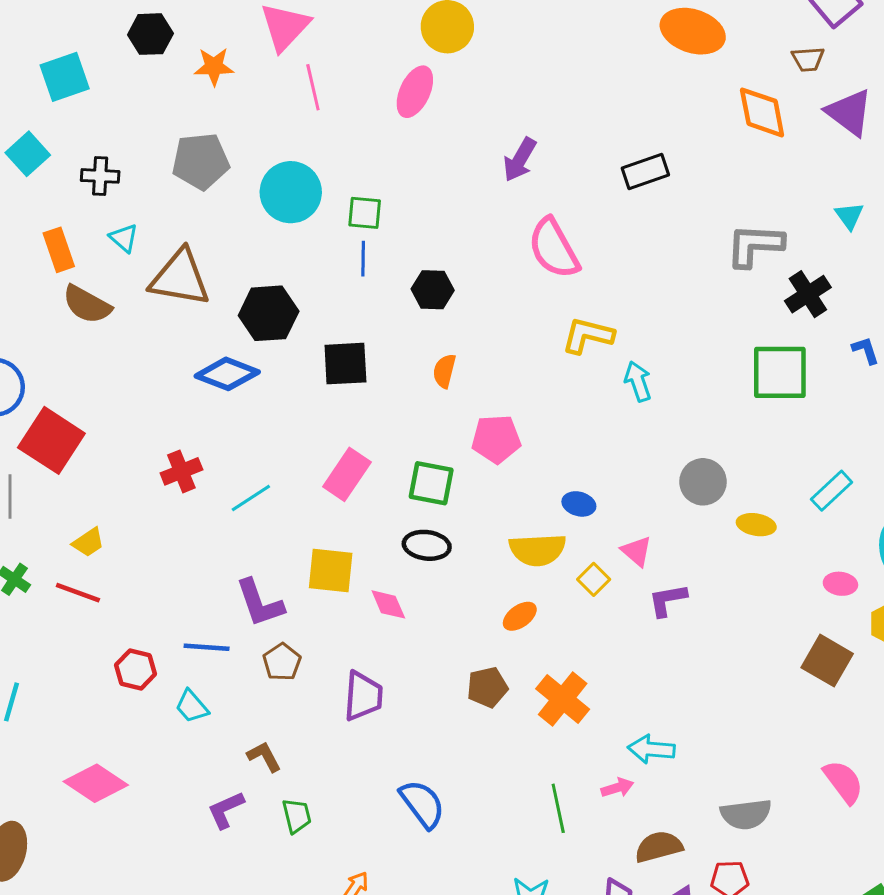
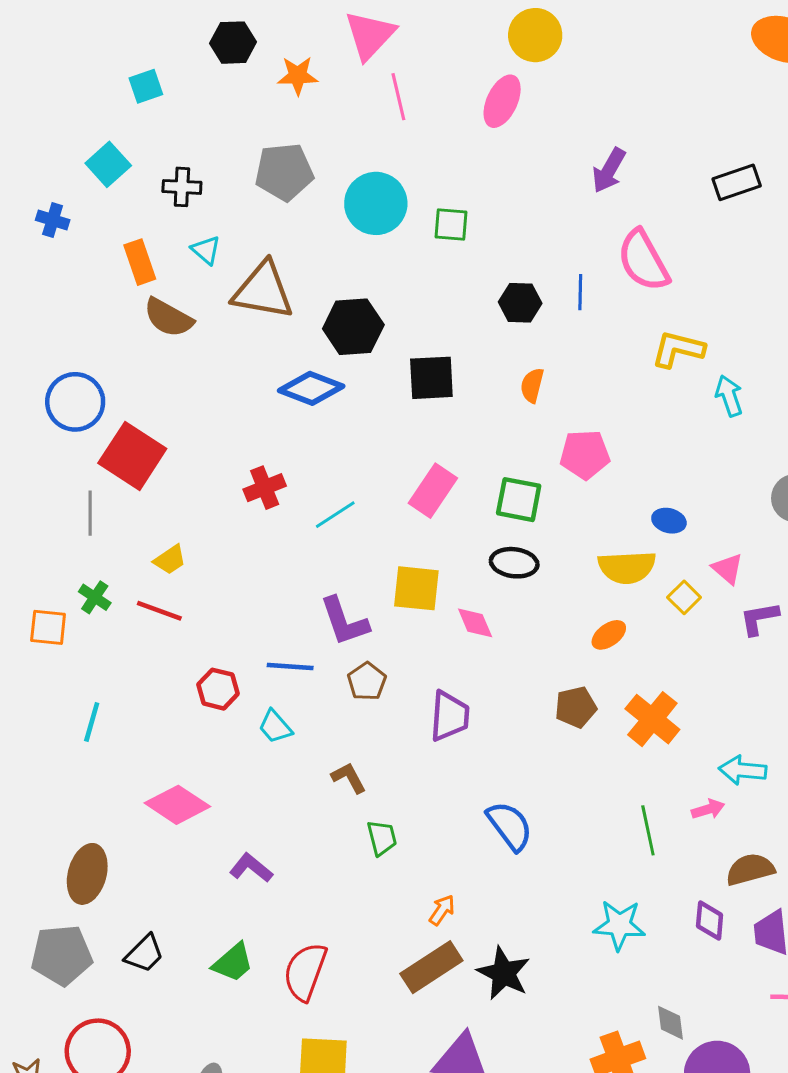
cyan square: (65, 77) -> (146, 86), size x0.7
blue line: (363, 259) -> (580, 292), moved
purple L-shape: (226, 810) -> (251, 868), moved, turned 63

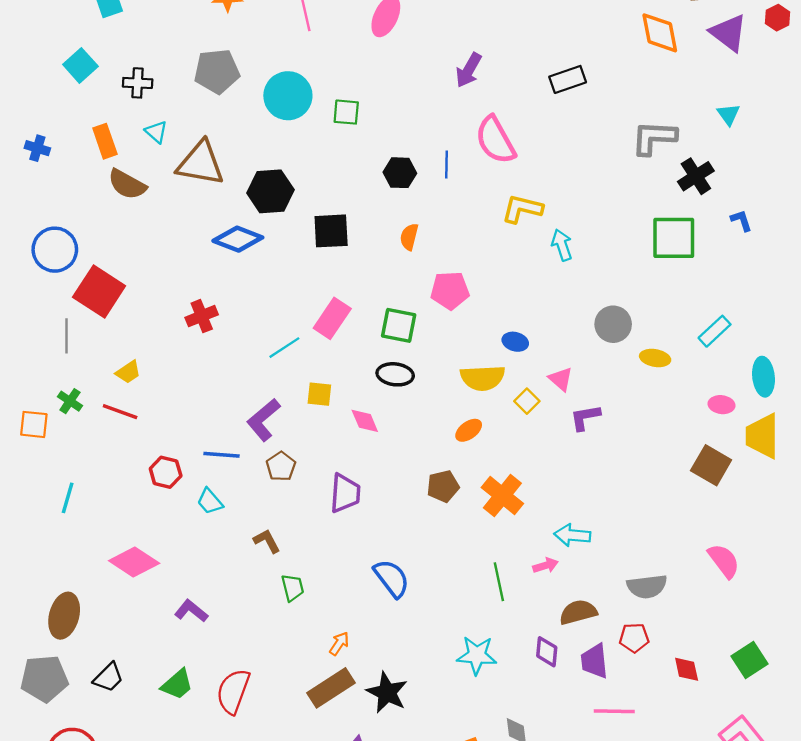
blue cross: (53, 220) -> (37, 148), moved
cyan line: (335, 515) -> (284, 348), moved
yellow square: (416, 588) -> (319, 394), size x0.7
purple L-shape: (344, 621) -> (263, 420), turned 69

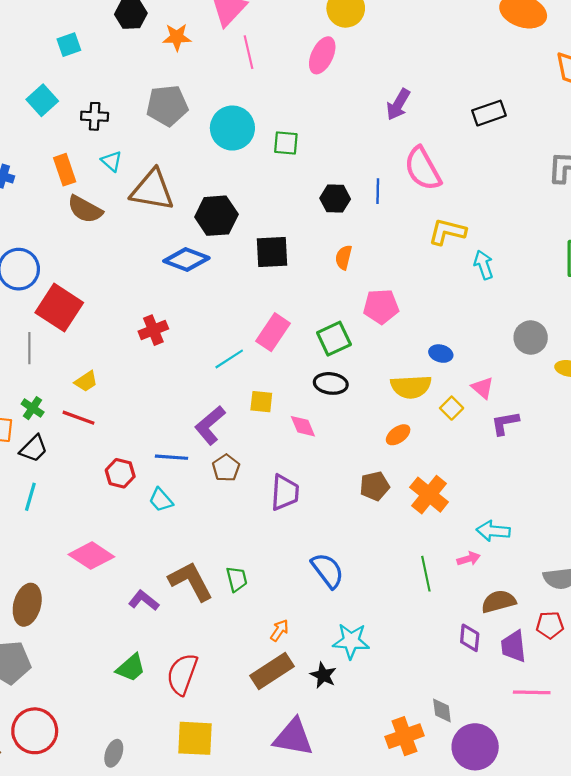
green square: (399, 325) -> (334, 339), turned -36
brown L-shape: (267, 541) -> (191, 581), moved, size x1.8
cyan star: (477, 655) -> (351, 641), moved
black trapezoid: (108, 677) -> (34, 449), moved
black star: (387, 693) -> (323, 675), size x0.7

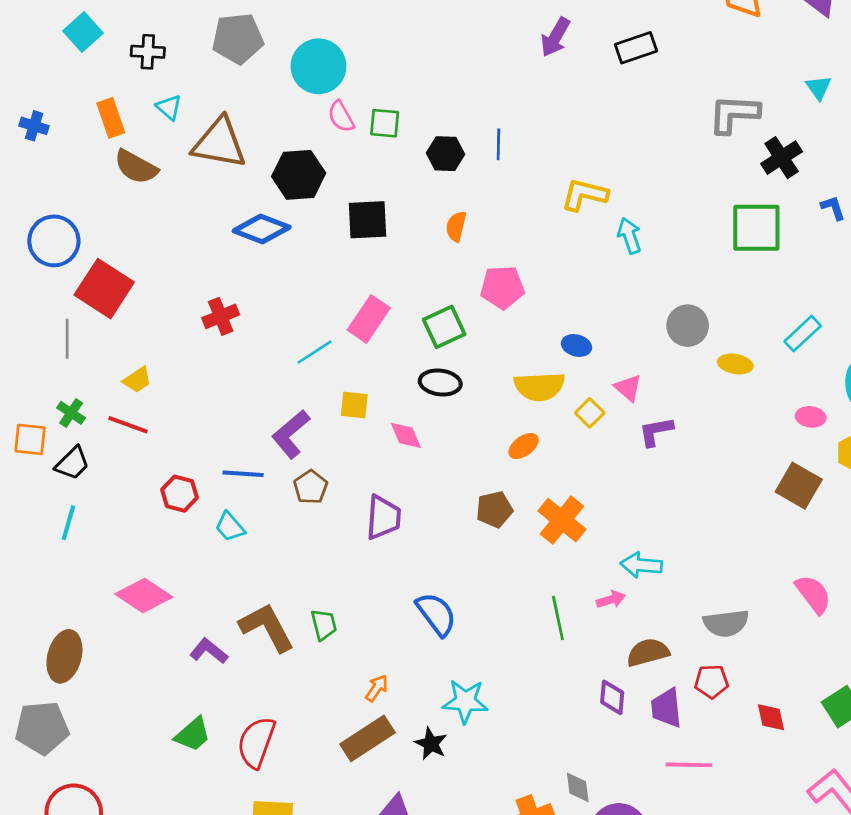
purple arrow: (398, 105) -> (555, 37), moved
green square: (286, 143) -> (385, 123), moved
pink semicircle: (423, 169) -> (341, 117), moved, size x0.6

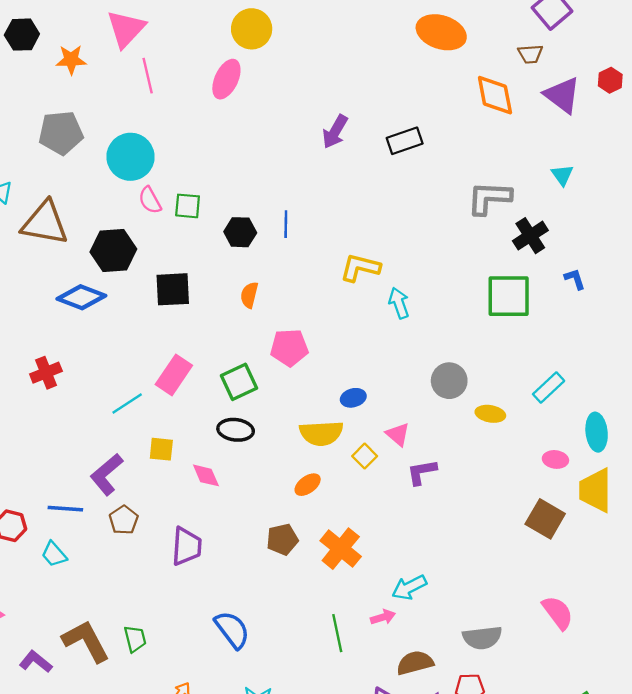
blue ellipse: (576, 345) -> (353, 398), turned -30
cyan arrow: (641, 565) -> (409, 587), turned -32

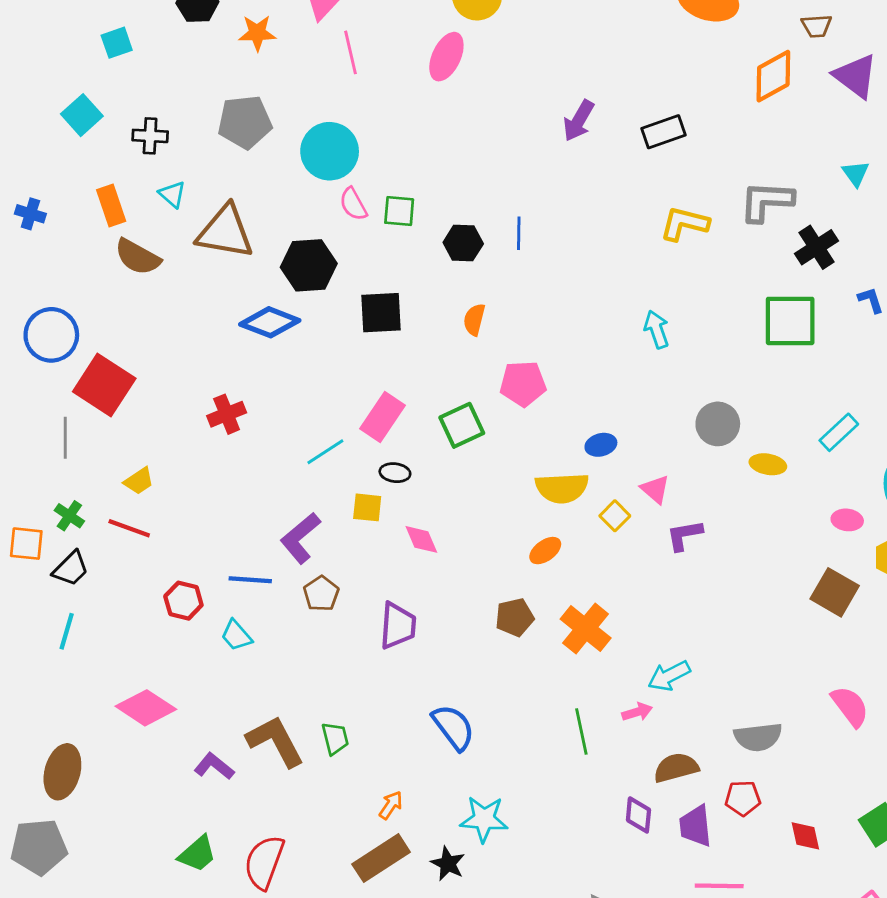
orange diamond: (495, 95) -> (773, 76), turned 72
yellow L-shape: (360, 268) -> (684, 224), moved
black ellipse: (236, 430) -> (395, 473), moved, size x0.7

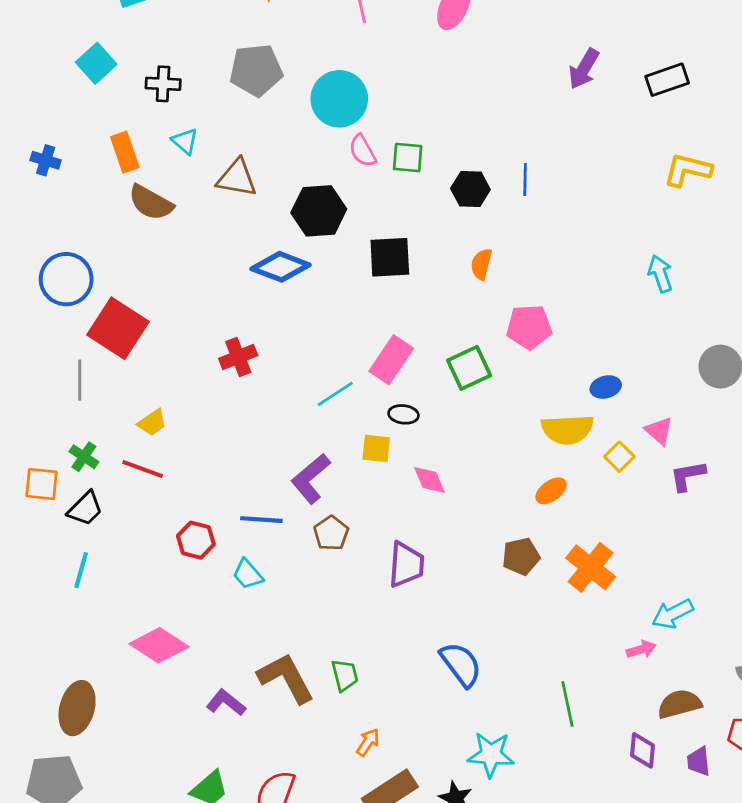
brown triangle: (225, 232) -> (237, 178), size x0.7
green line: (581, 731) -> (567, 704), moved
orange arrow: (391, 805) -> (368, 742), moved
purple trapezoid: (696, 826) -> (699, 761), size x0.7

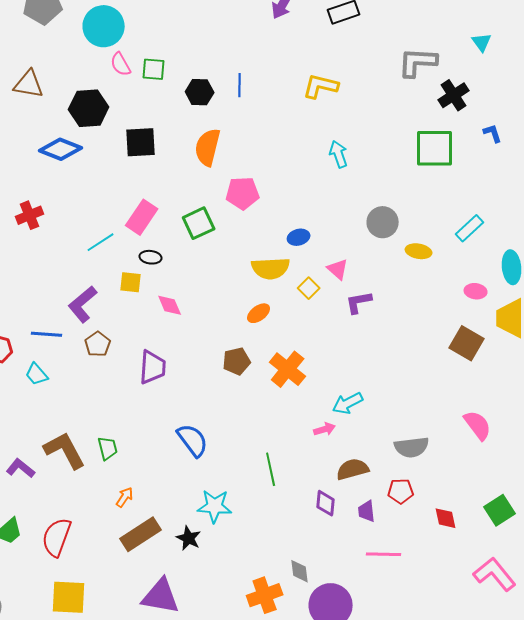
yellow L-shape: (688, 170) -> (321, 86), moved
orange semicircle: (481, 264) -> (208, 147), size x1.6

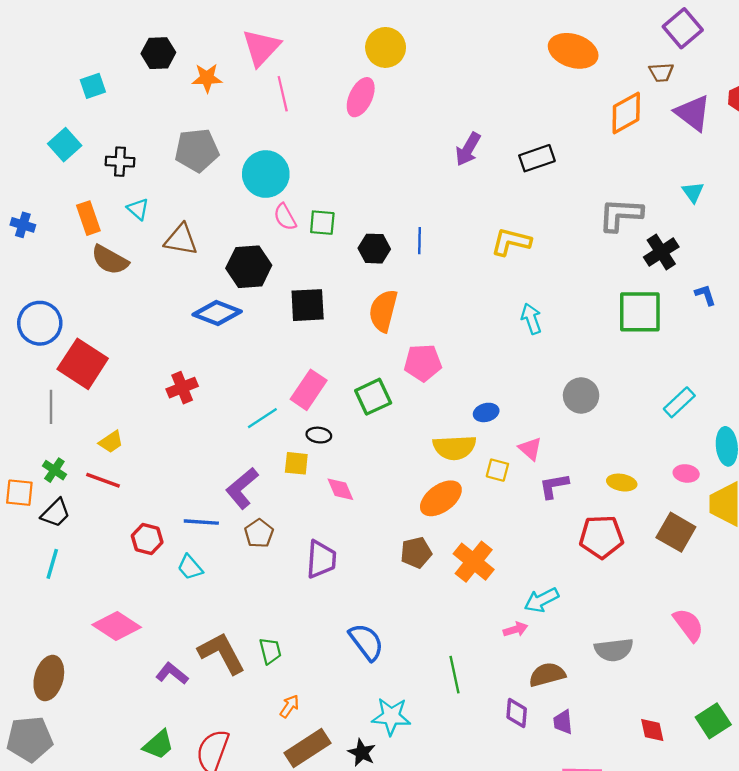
yellow ellipse: (419, 251) -> (622, 483), moved
yellow square: (309, 288) -> (497, 470), turned -30
orange ellipse: (259, 313) -> (441, 498), size x1.6
red pentagon: (401, 491) -> (601, 537), moved, size x1.5

